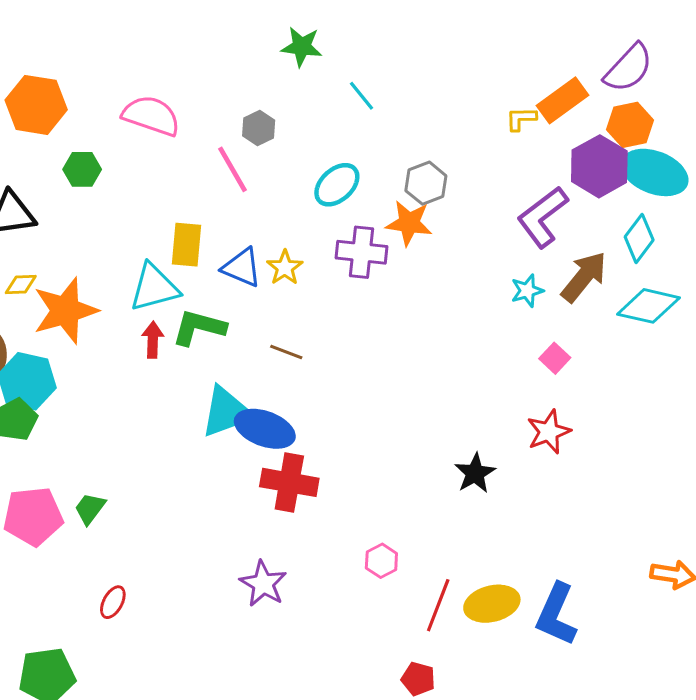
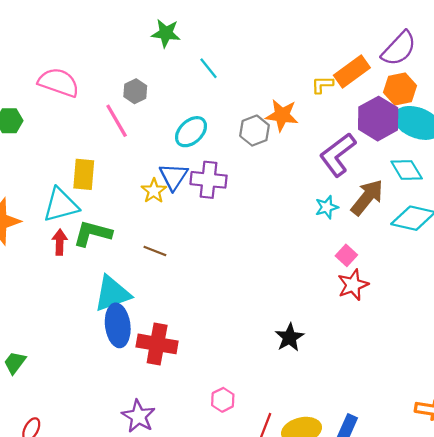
orange star: (409, 223) -> (282, 115), moved
cyan diamond: (639, 238) -> (407, 170), turned -68
blue triangle: (242, 268) -> (174, 177), moved, turned 40
blue ellipse: (265, 429) -> (118, 325), moved, turned 63
red star: (549, 432) -> (353, 285), moved

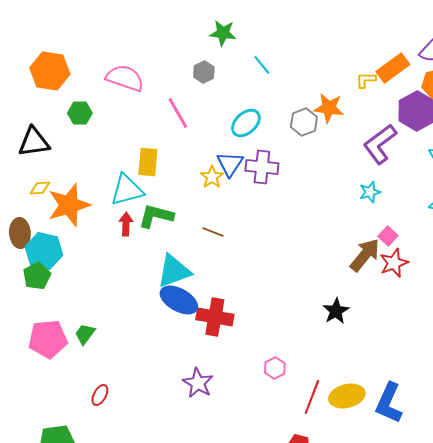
gray hexagon: (135, 91) -> (204, 72), moved
brown arrow: (367, 197) -> (365, 255), moved
blue ellipse: (118, 325) -> (179, 300), turned -54

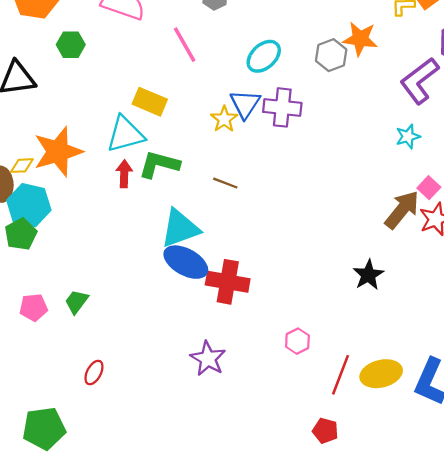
yellow rectangle: (148, 162) -> (150, 102), turned -72
yellow diamond: (40, 188) -> (22, 166), moved
pink pentagon: (48, 339) -> (34, 307), size x0.6

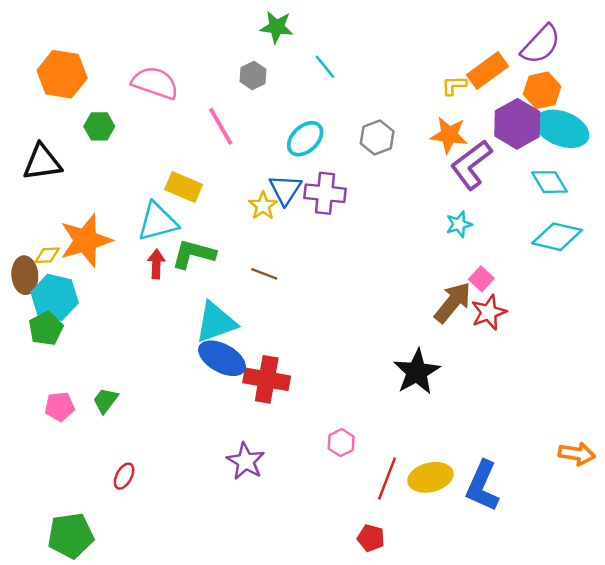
orange star: (360, 39) -> (449, 135), moved
black star: (368, 275) -> (417, 372), size x1.4

